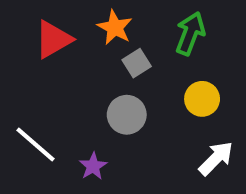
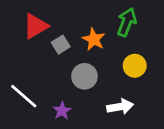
orange star: (115, 27) -> (94, 39), moved
gray square: (137, 63) -> (61, 45), moved
white arrow: (216, 158) -> (120, 107), moved, turned 35

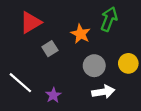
gray square: (61, 45) -> (50, 49), moved
yellow circle: (135, 66) -> (128, 63), moved
gray circle: (84, 76) -> (94, 66), moved

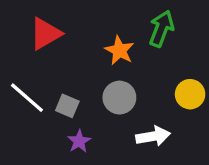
gray square: (50, 49) -> (67, 106), moved, turned -35
gray circle: (94, 66) -> (119, 98), moved
white line: (20, 83) -> (27, 98), moved

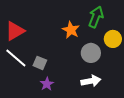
red triangle: (45, 34) -> (15, 31), moved
yellow circle: (190, 94) -> (113, 39), moved
gray circle: (119, 98) -> (91, 53), moved

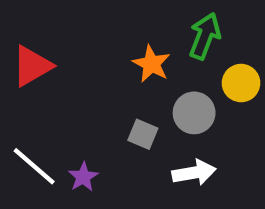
white line: (16, 58) -> (34, 166), moved
gray square: (40, 63) -> (143, 134), moved
purple star: (47, 84) -> (83, 177), moved

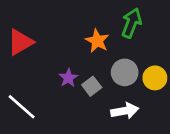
yellow circle: (241, 83) -> (155, 78), moved
gray square: (143, 134) -> (92, 86), turned 30
purple star: (83, 177) -> (68, 78), moved

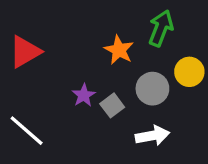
yellow circle: (155, 78) -> (189, 72), moved

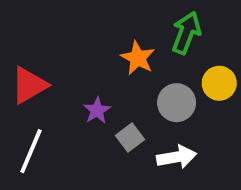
red triangle: (25, 52) -> (29, 85), moved
gray square: (112, 105) -> (130, 138), moved
white line: (27, 131) -> (31, 151), turned 72

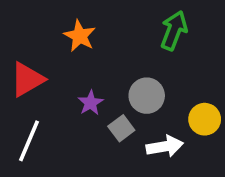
orange star: (138, 58) -> (80, 36), moved
yellow circle: (219, 83) -> (205, 119), moved
gray circle: (177, 103) -> (147, 96), moved

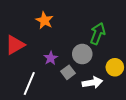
green arrow: (174, 30) -> (98, 34), moved
white line: (29, 141) -> (29, 84), moved

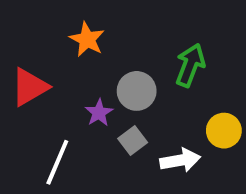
gray circle: (82, 54) -> (137, 91), moved

